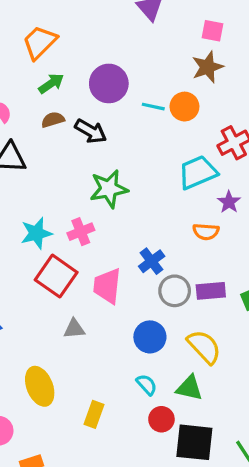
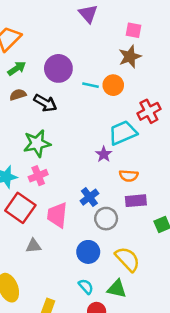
green star: (109, 189) -> (37, 144), moved
purple star: (229, 202) -> (104, 154), moved
purple rectangle: (211, 291) -> (136, 201), moved

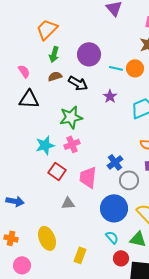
green arrow: (17, 68) -> (54, 54), turned 140
purple star: (104, 154) -> (110, 96), moved
red square: (20, 208) -> (57, 171), size x0.7
blue circle: (88, 252) -> (114, 208), size x1.4

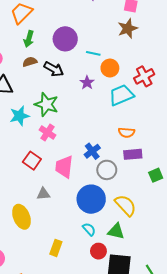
orange circle: (135, 68) -> (110, 68), moved
green star: (71, 117) -> (46, 104), turned 30
pink cross: (72, 144) -> (47, 132), turned -35
cyan star: (45, 145) -> (19, 116), moved
yellow ellipse: (47, 238) -> (21, 217), moved

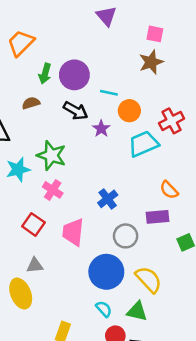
green arrow: (29, 39) -> (45, 74), moved
black arrow: (54, 69) -> (76, 111), moved
orange semicircle: (127, 132) -> (169, 190), moved, turned 42
blue cross: (92, 151) -> (108, 199), moved
gray triangle: (43, 194) -> (35, 265), moved

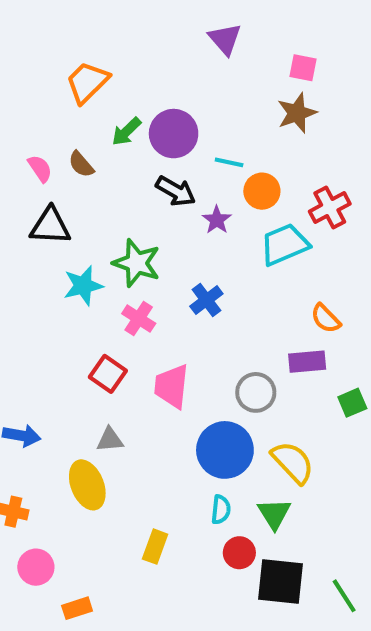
green arrow: (45, 74) -> (126, 132), turned 30
brown semicircle: (31, 103) -> (81, 164), moved, turned -114
blue cross: (108, 199) -> (206, 300), moved
cyan semicircle: (104, 309) -> (221, 510), turned 48
green triangle: (137, 311) -> (274, 514), turned 45

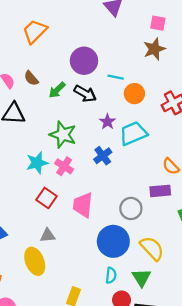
green arrow: (126, 132) -> (57, 90), moved
purple star: (217, 220) -> (107, 122), moved
cyan trapezoid: (285, 245) -> (133, 133), moved
cyan star: (83, 286) -> (37, 163), moved

